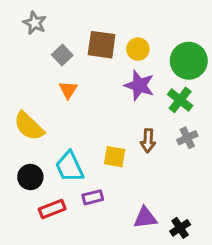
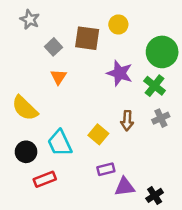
yellow circle: (138, 49) -> (118, 24), moved
yellow square: (115, 157) -> (98, 134), turned 30
purple rectangle: (93, 197) -> (106, 169), moved

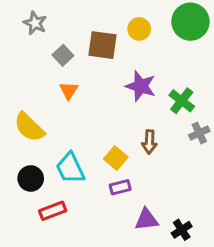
green circle: (162, 52) -> (190, 22), moved
gray cross: (161, 118) -> (199, 133), moved
purple rectangle: (106, 169) -> (120, 187), moved

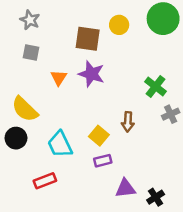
gray square: (63, 55) -> (31, 53), moved, turned -36
purple star: (141, 86) -> (91, 74), moved
black circle: (31, 178) -> (16, 138), moved

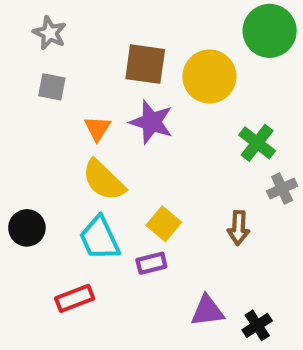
yellow circle: (119, 25) -> (209, 76), moved, size x1.6
yellow semicircle: (25, 109) -> (104, 180), moved
brown arrow: (128, 122) -> (238, 228), moved
purple rectangle: (103, 161) -> (151, 263), moved

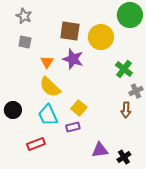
brown arrow: (238, 228) -> (126, 110), moved

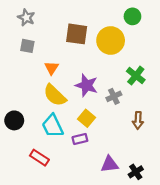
green circle: (130, 15) -> (132, 16), moved, size x0.6
purple star: (73, 59) -> (87, 85), moved
gray cross: (136, 91) -> (114, 96), moved
red rectangle: (36, 144) -> (39, 158), turned 54

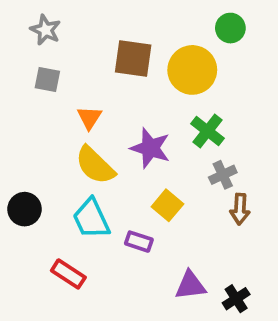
green cross: (136, 76) -> (208, 131), moved
gray cross: (114, 96) -> (223, 175), moved
yellow square: (87, 118) -> (167, 205), moved
purple rectangle: (80, 139) -> (139, 242), turned 32

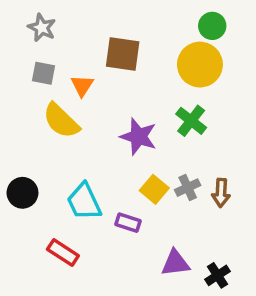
yellow circle: (192, 70) -> (200, 65), moved
orange triangle: (89, 118) -> (82, 86), moved
yellow semicircle: (95, 165) -> (61, 121), moved
gray cross: (223, 175) -> (188, 188), moved

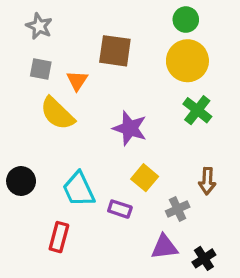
green circle: (212, 26) -> (186, 20), moved
green cross: (191, 121) -> (197, 110), moved
gray cross: (188, 188) -> (178, 209), moved
red rectangle: (63, 253) -> (59, 237), turned 72

